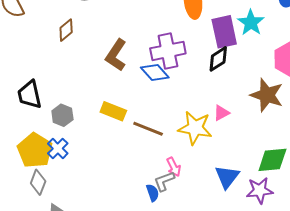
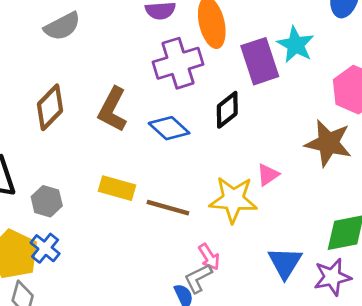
brown diamond: (66, 30) -> (50, 107), moved, size x1.4
purple cross: (168, 51) -> (178, 63), moved
black diamond: (218, 59) -> (227, 110), moved

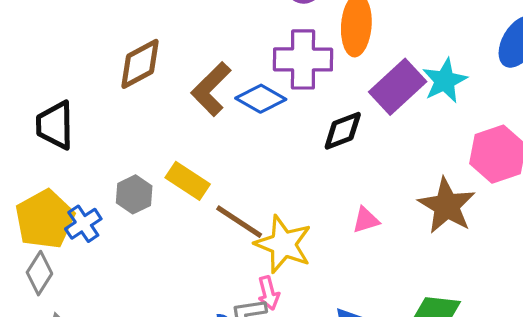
purple rectangle: (260, 61) -> (398, 87), turned 48
blue diamond: (169, 128) -> (261, 99), moved, turned -30
yellow star: (233, 199) -> (283, 244), moved
gray hexagon: (47, 201) -> (134, 194), moved

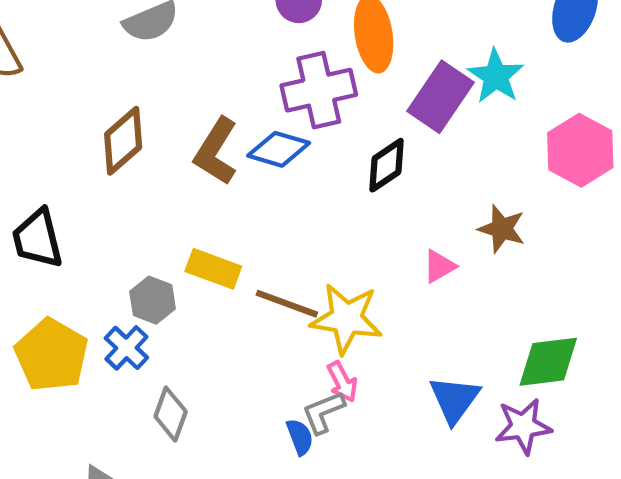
brown star: (447, 206) -> (502, 229), moved, size x0.7
blue cross: (83, 224) -> (126, 348), moved
gray diamond: (39, 273) -> (171, 414), moved

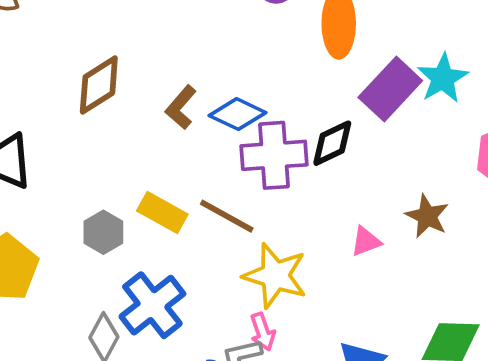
purple cross: (319, 90) -> (274, 155), moved
brown L-shape: (216, 151) -> (181, 107), size x0.7
brown line: (287, 304) -> (227, 216), moved
blue cross: (126, 348) -> (152, 305), moved, size x1.6

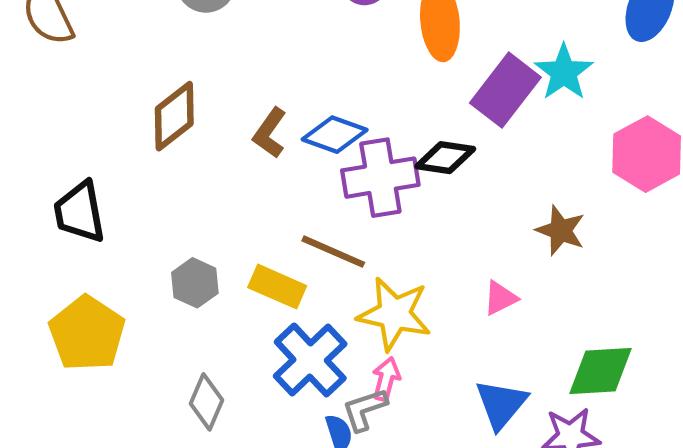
black diamond: (332, 143) -> (445, 158), turned 39
yellow rectangle: (162, 213) -> (277, 287), moved
pink triangle: (366, 241) -> (500, 298), moved
blue cross: (152, 305) -> (310, 360), moved
pink arrow: (263, 332) -> (386, 379), turned -141

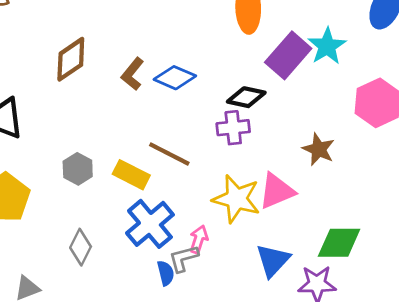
purple cross: (380, 178) -> (233, 128), moved, size x0.7
pink triangle: (500, 298) -> (277, 191), size x1.6
yellow star: (394, 314) -> (236, 199), moved

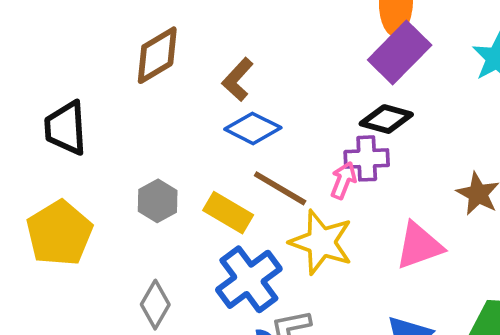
purple rectangle: (288, 55) -> (400, 53), moved
blue diamond: (175, 78) -> (253, 128), moved
yellow star: (236, 199) -> (321, 242), moved
pink arrow: (199, 239) -> (343, 180), moved

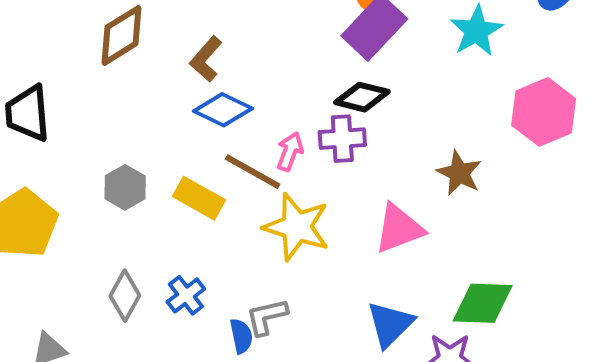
pink arrow: (343, 180) -> (290, 151), moved
blue cross: (249, 279) -> (186, 295), moved, size x0.6

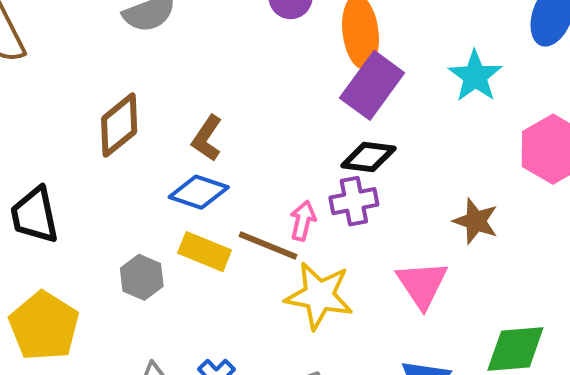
blue diamond: (223, 110) -> (199, 192), moved
yellow rectangle: (199, 198) -> (205, 252), moved
pink triangle: (399, 229) -> (422, 284), turned -36

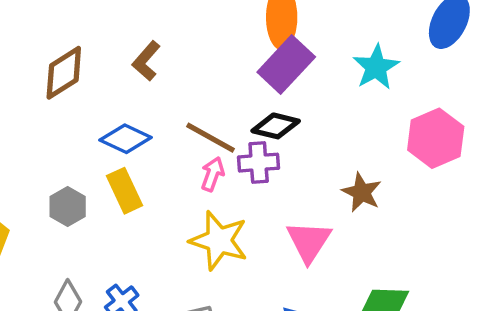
brown L-shape: (207, 138) -> (146, 61), moved
brown line: (268, 246) -> (211, 138), moved
yellow rectangle: (205, 252) -> (124, 191), turned 36

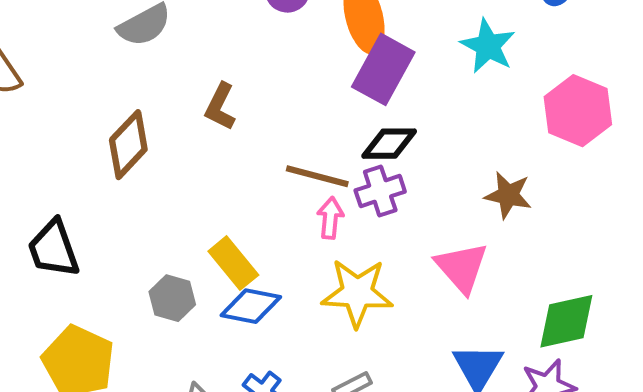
blue diamond: (126, 139) -> (251, 306), moved

